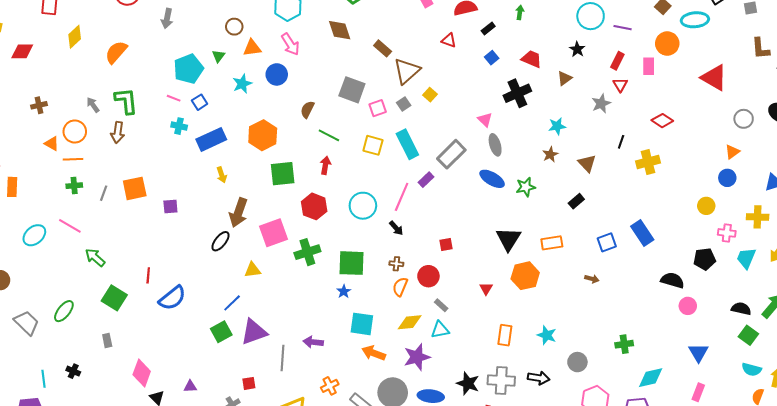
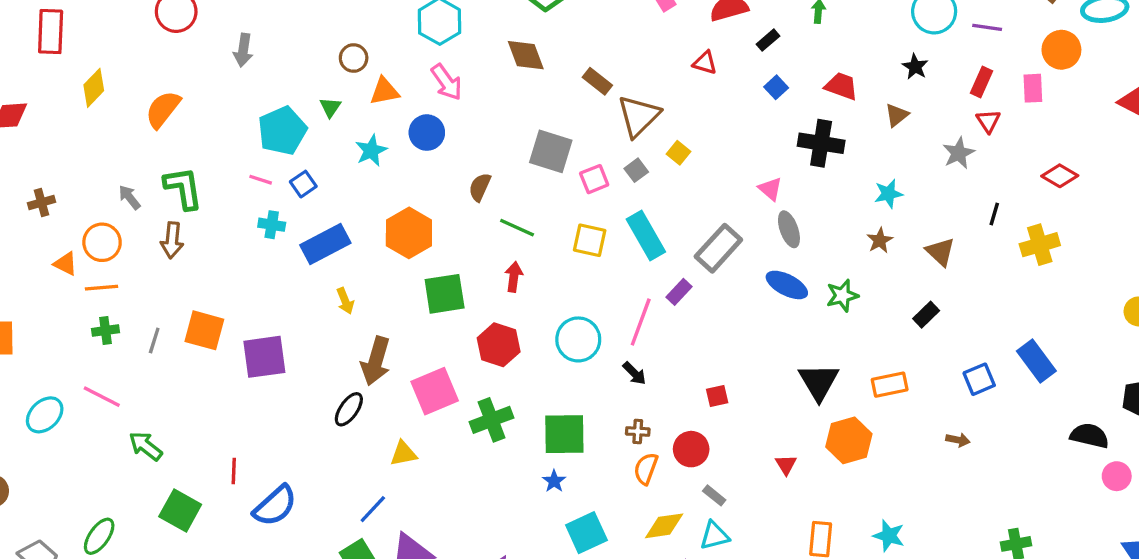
black cross: (517, 93) -> (821, 143), turned 36
orange square: (135, 188) -> (204, 330), turned 30
purple square: (170, 207) -> (264, 357), size x1.8
cyan square: (362, 324) -> (586, 533), turned -30

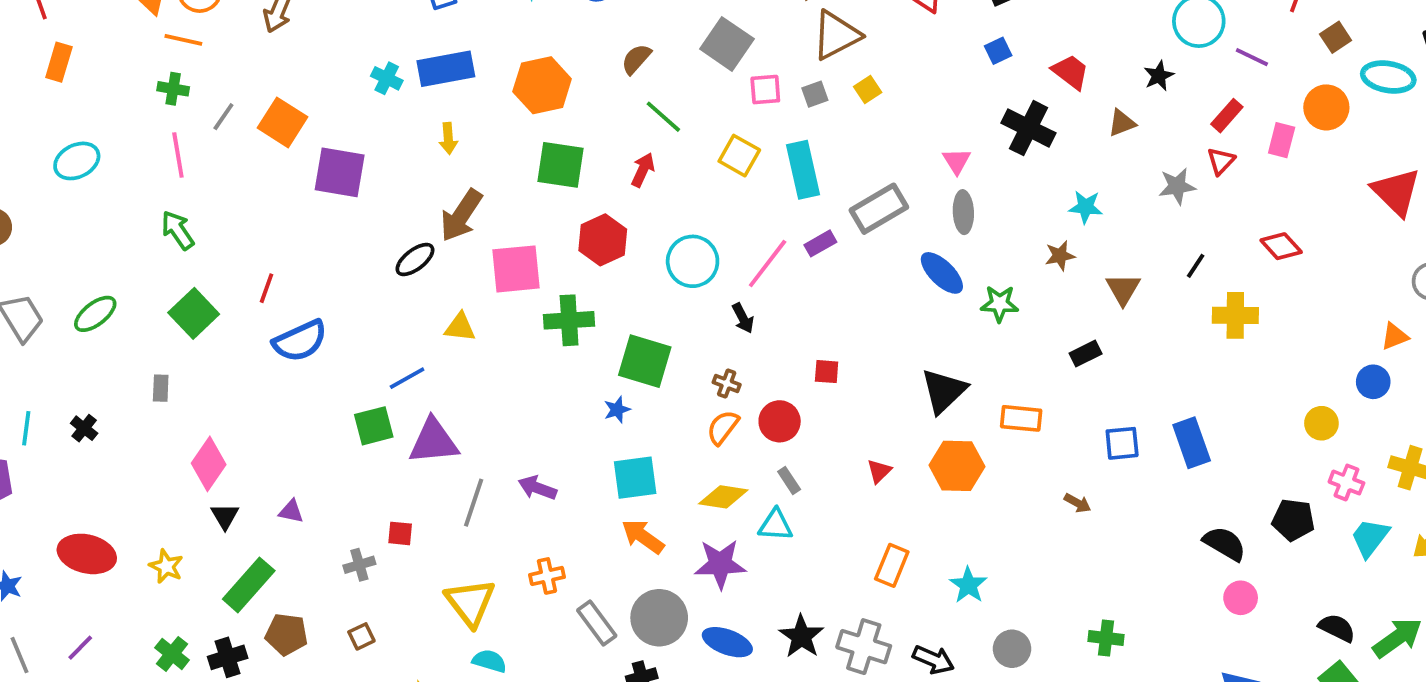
cyan cross: (272, 225) -> (387, 78), moved
pink line: (102, 397) -> (178, 155), moved, turned 36

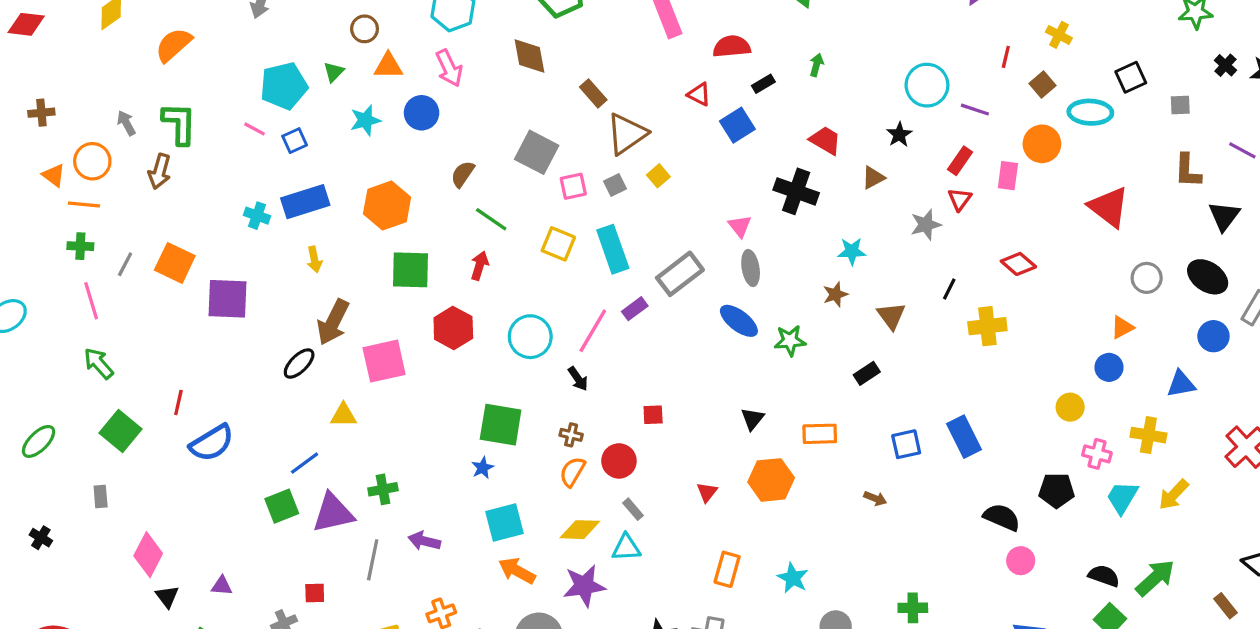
blue square: (998, 51) -> (737, 125), moved, size x1.5
green cross: (569, 320) -> (383, 489), moved, size x0.7
black triangle: (944, 391) -> (752, 419), size x0.6

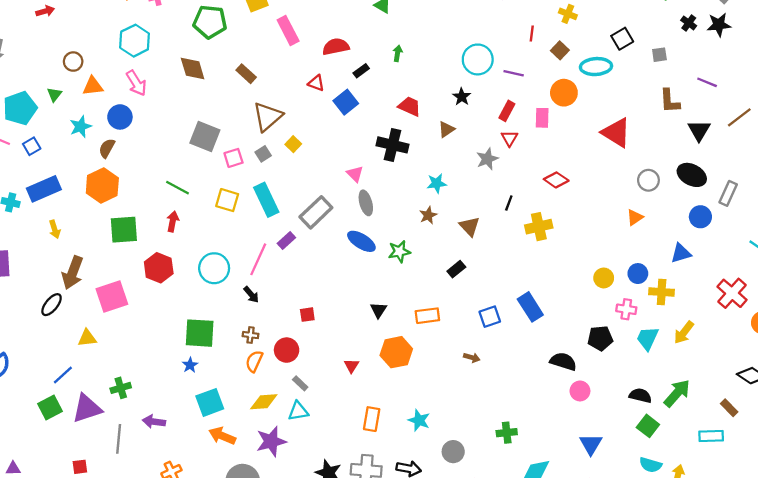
brown rectangle: (593, 93) -> (246, 74), moved
brown semicircle: (463, 174) -> (107, 148), moved
blue circle: (1109, 367) -> (638, 274), moved

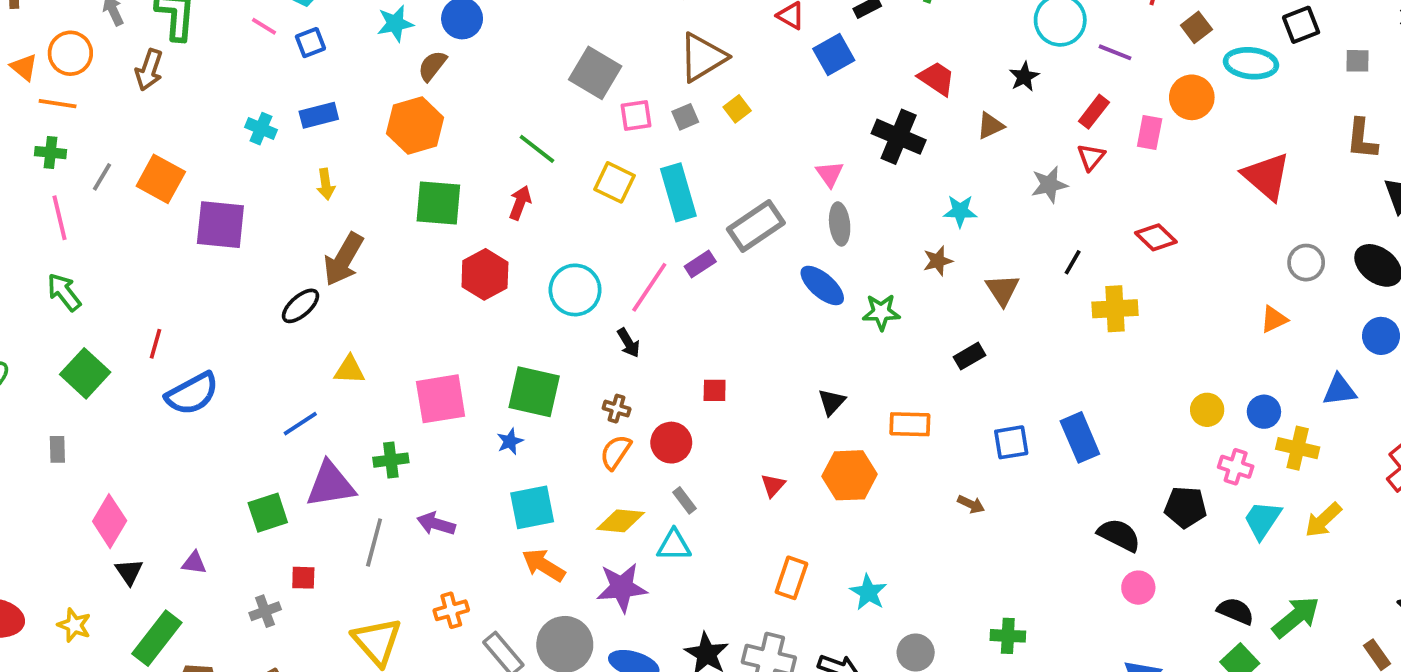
blue rectangle: (44, 189) -> (319, 115), size x0.7
pink square: (112, 297) -> (441, 399), moved
green square: (50, 407) -> (268, 513), moved

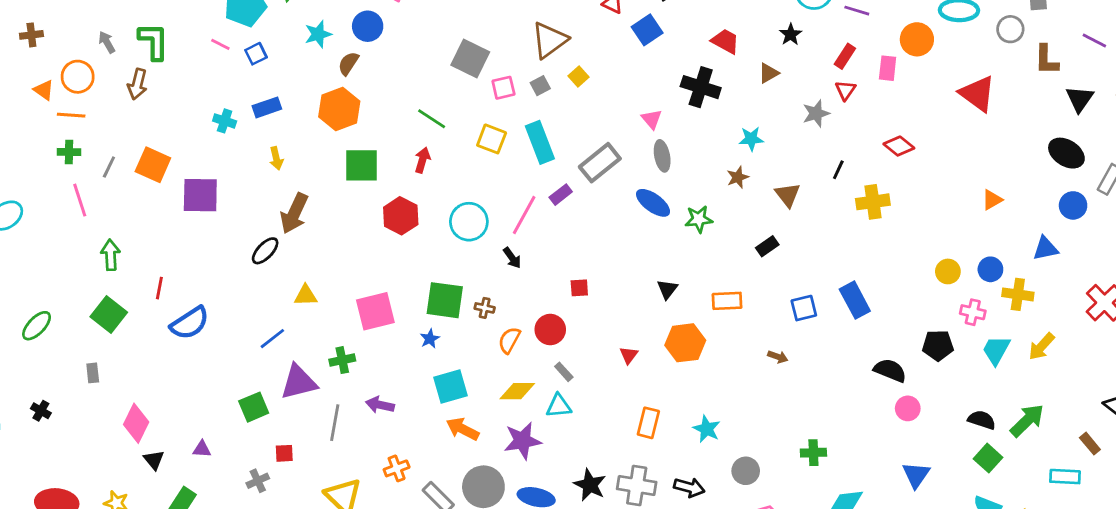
gray circle: (1306, 263) -> (1010, 29), moved
green arrow: (64, 292) -> (111, 255), moved, turned 40
brown cross: (617, 409) -> (485, 308), moved

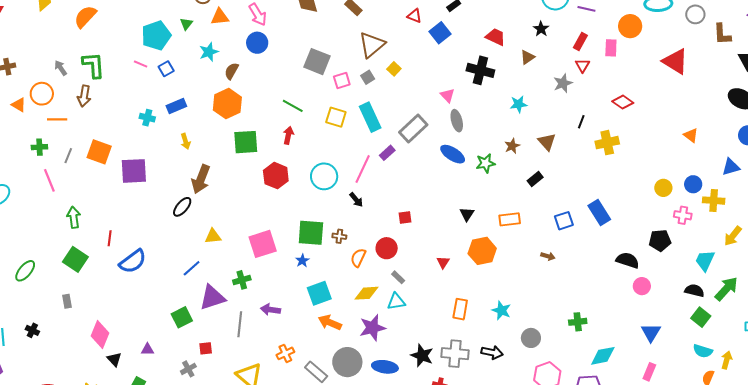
blue circle: (368, 26) -> (257, 43), moved
orange line: (71, 115) -> (57, 119), moved
brown star: (738, 177) -> (512, 146), moved
orange triangle: (992, 200) -> (691, 135), turned -49
cyan trapezoid: (996, 350) -> (705, 261), moved

